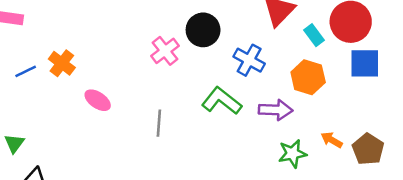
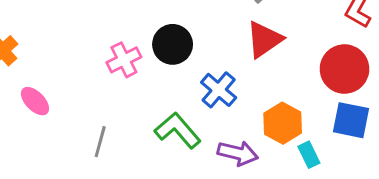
cyan rectangle: (314, 35) -> (309, 155), moved

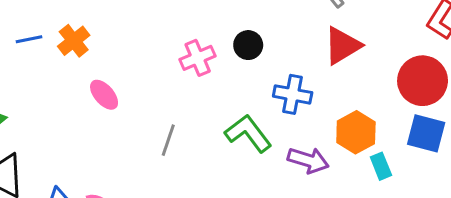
black circle: (173, 44) -> (248, 45), size x0.7
blue cross: (219, 90) -> (293, 94), turned -33

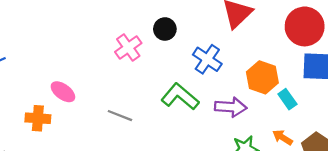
orange cross: (74, 41) -> (38, 118), moved, turned -35
blue cross: (293, 94) -> (207, 59), turned 36
gray line: (168, 140) -> (120, 116), turned -75

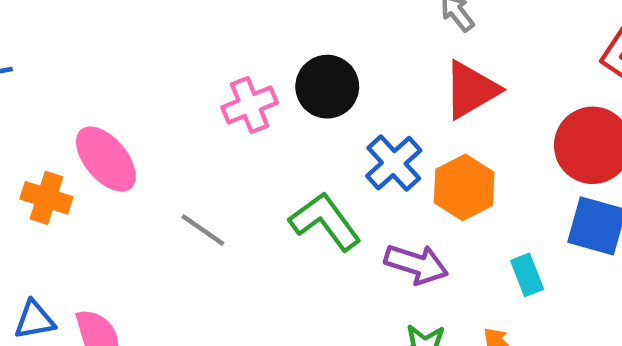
black circle: (165, 29) -> (327, 87), size x1.4
orange hexagon: (262, 77) -> (464, 187), moved
pink ellipse: (63, 92) -> (106, 159), size x1.4

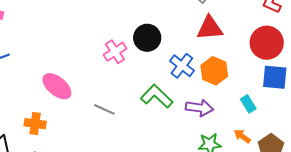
red triangle: (471, 90) -> (210, 28), turned 36
orange cross: (46, 198) -> (35, 124), moved

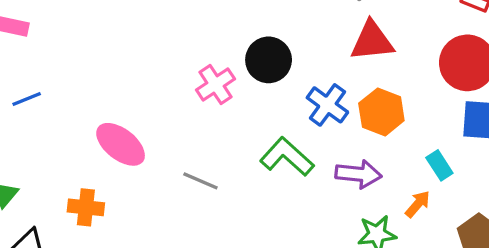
orange arrow: (242, 136) -> (418, 204), moved, turned 96

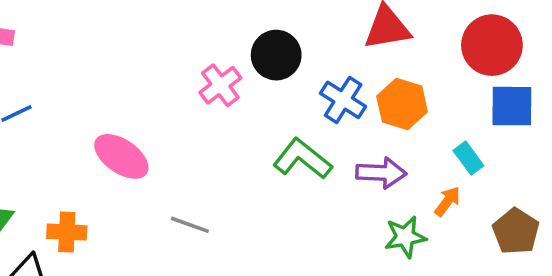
gray line: (200, 181) -> (190, 225), moved
orange cross: (86, 207) -> (67, 232), moved

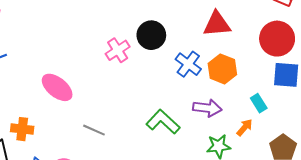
green L-shape: (302, 159) -> (163, 122), moved

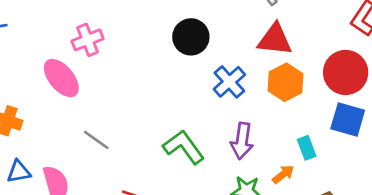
pink cross: (118, 50) -> (88, 40), moved
orange hexagon: (222, 69) -> (285, 82), moved
purple arrow: (207, 108) -> (242, 141), turned 80

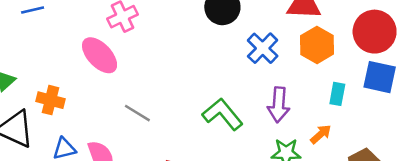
cyan rectangle: (307, 148) -> (337, 94), moved, turned 35

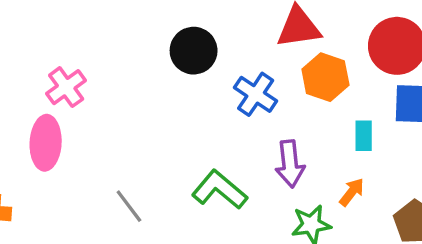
pink ellipse: (100, 55) -> (46, 143), turned 57
gray line: (137, 113) -> (129, 206), moved, turned 32

